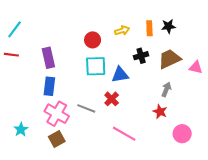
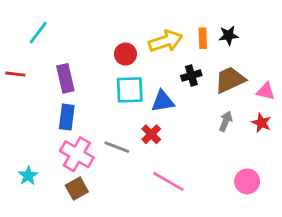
cyan line: (15, 29) -> (38, 33), moved
yellow arrow: (122, 30) -> (166, 41), size x1.6
red star: (160, 112) -> (261, 123), moved

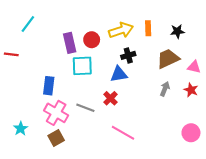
black star: (228, 35) -> (177, 31), moved
black cross: (191, 76) -> (128, 55), moved
purple rectangle: (65, 78) -> (70, 43), moved
cyan square: (130, 90) -> (82, 66), moved
pink circle: (247, 181) -> (191, 133), moved

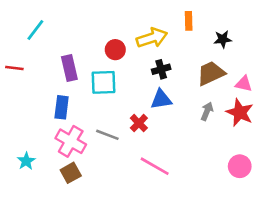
orange rectangle: (148, 28) -> (189, 21), moved
purple rectangle: (70, 43) -> (69, 68), moved
blue triangle: (119, 74) -> (161, 99), moved
red star: (191, 90) -> (240, 113), size x1.5

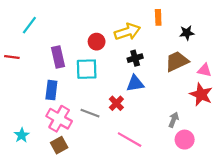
gray arrow: (207, 111) -> (174, 120), moved
pink circle: (240, 166) -> (185, 140), moved

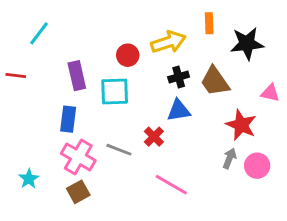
black star: (187, 33) -> (247, 44), size x1.6
brown trapezoid: (177, 61) -> (215, 81), moved, turned -100
red star: (201, 94) -> (241, 125), moved
pink circle: (185, 140) -> (257, 166), moved

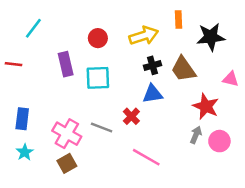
red circle: (128, 55) -> (98, 38), moved
blue rectangle: (68, 119) -> (22, 119), moved

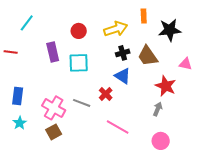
blue triangle: (152, 94) -> (123, 76), turned 42
pink circle: (219, 141) -> (161, 141), moved

